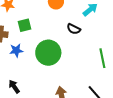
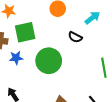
green square: (25, 25) -> (25, 32), size x1.5

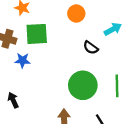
green circle: (49, 61) -> (83, 85), moved

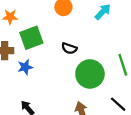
black semicircle: (91, 48) -> (69, 48), moved

